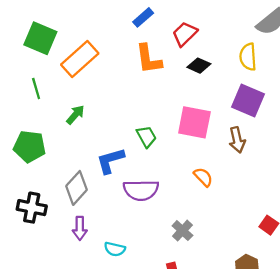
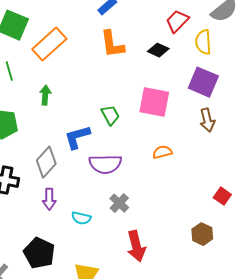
red trapezoid: (185, 34) -> (177, 21), moved
green arrow: (75, 115) -> (45, 95), turned -36
brown arrow: (237, 140) -> (207, 120), moved
orange semicircle: (203, 177) -> (162, 152), turned -60
gray cross: (182, 231) -> (119, 203), moved

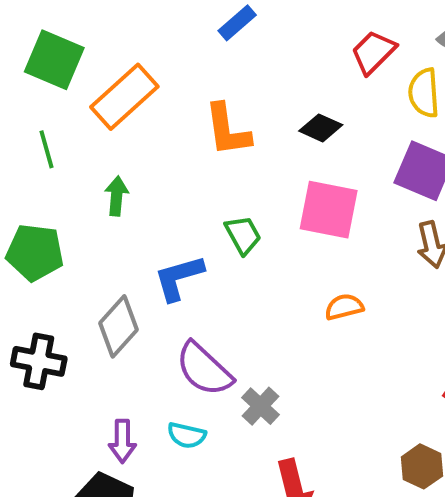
orange L-shape: (112, 44) -> (227, 130), moved
black diamond: (158, 50) -> (321, 128), moved
purple semicircle: (105, 164) -> (204, 369), moved, turned 44
purple arrow: (49, 199) -> (122, 441), moved

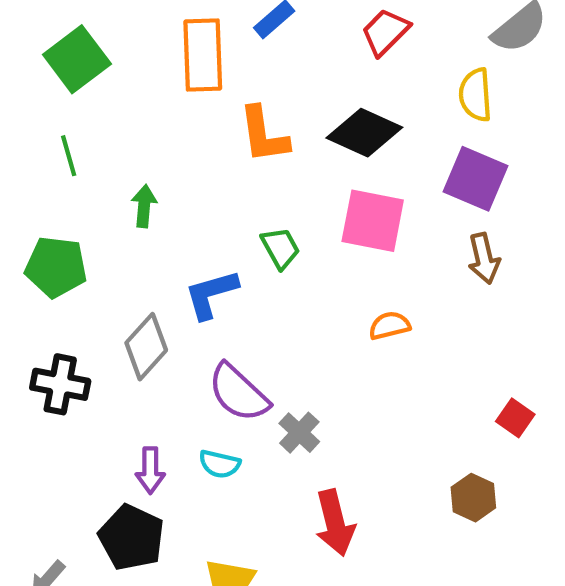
red trapezoid: (373, 52) -> (385, 32), moved
green square: (54, 60) -> (77, 59), turned 30
orange rectangle: (124, 97) -> (203, 55), moved, turned -50
black diamond: (321, 128) -> (364, 133), size x1.6

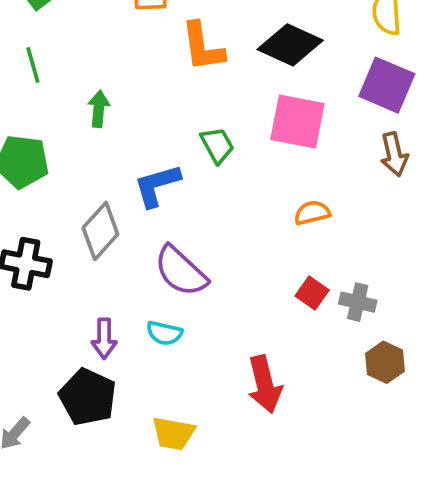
red square: (515, 418) -> (312, 293), moved
gray cross: (299, 433) -> (358, 302), moved, turned -30

